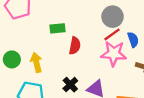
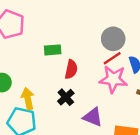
yellow arrow: (36, 62) -> (28, 99), moved
black cross: (70, 85) -> (66, 97), moved

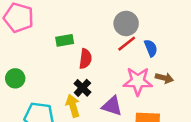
pink star: (113, 79) -> (138, 81), moved
yellow arrow: (28, 99) -> (73, 106), moved

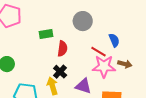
gray circle: (126, 23) -> (83, 21), moved
red line: (127, 44) -> (98, 52), moved, turned 70

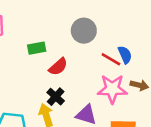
red semicircle: (62, 49) -> (58, 67), turned 42
red line: (98, 52) -> (111, 59), moved

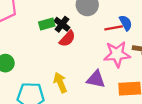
red line: (111, 59) -> (114, 28), turned -36
black cross: (56, 97) -> (62, 24), moved

